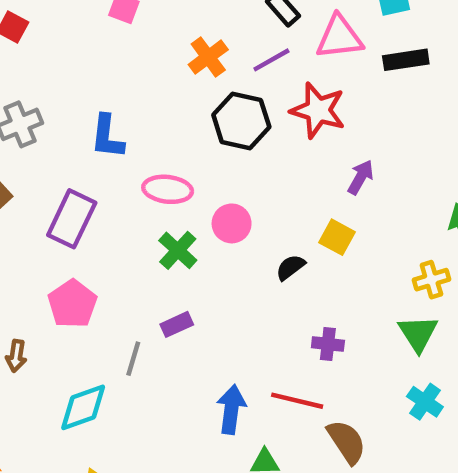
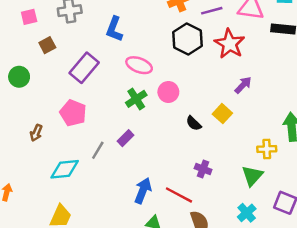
black semicircle: (290, 267) -> (194, 123), turned -112
pink pentagon: (72, 304) -> (73, 113), turned -30
purple rectangle: (177, 324) -> (126, 138), turned -35

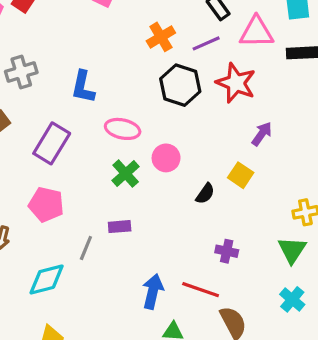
black semicircle: (194, 123) -> (205, 194), turned -91
purple rectangle: (126, 138) -> (120, 227), turned 49

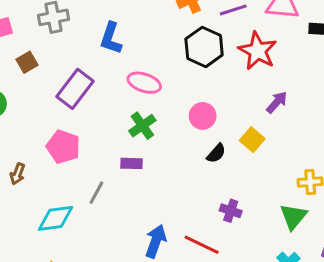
pink circle: (166, 158) -> (203, 116), moved
purple rectangle: (120, 227) -> (131, 163), moved

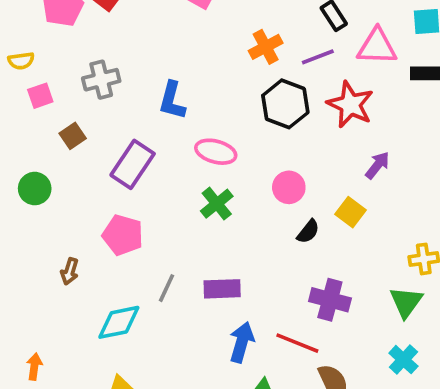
purple rectangle: (131, 163) -> (222, 289), moved, size x1.4
purple cross: (231, 211) -> (330, 300), size x1.5

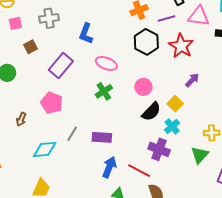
black semicircle: (308, 232) -> (151, 112), size x1.5
cyan cross: (403, 360) -> (172, 126), moved

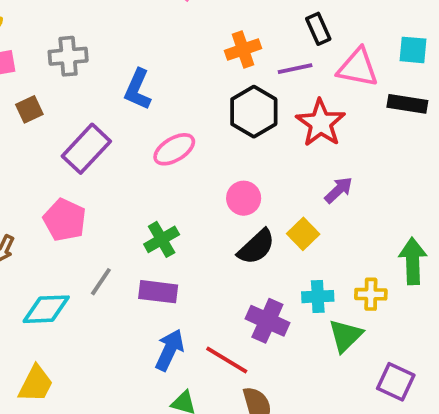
pink ellipse: (106, 63) -> (174, 149), turned -55
green cross: (104, 91) -> (162, 239), moved
cyan cross: (172, 126) -> (318, 297), moved, turned 35

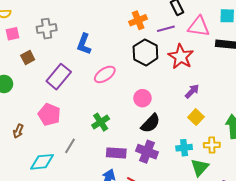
yellow square: (303, 234) -> (196, 117), moved
purple rectangle: (158, 292) -> (116, 153), moved
purple cross: (267, 321) -> (147, 152), moved

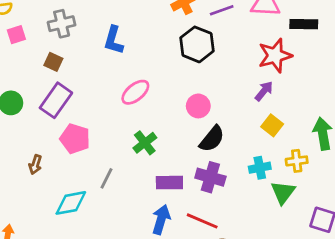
brown square: (28, 57) -> (53, 62), moved, turned -32
red star: (181, 57) -> (275, 56), moved, turned 30
pink ellipse: (105, 74) -> (135, 92), moved
purple rectangle: (59, 77) -> (56, 100), moved

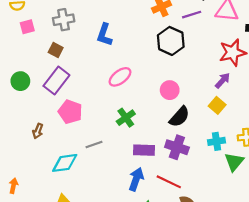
yellow square: (272, 125) -> (217, 105), moved
gray line: (106, 178) -> (94, 145), turned 42

